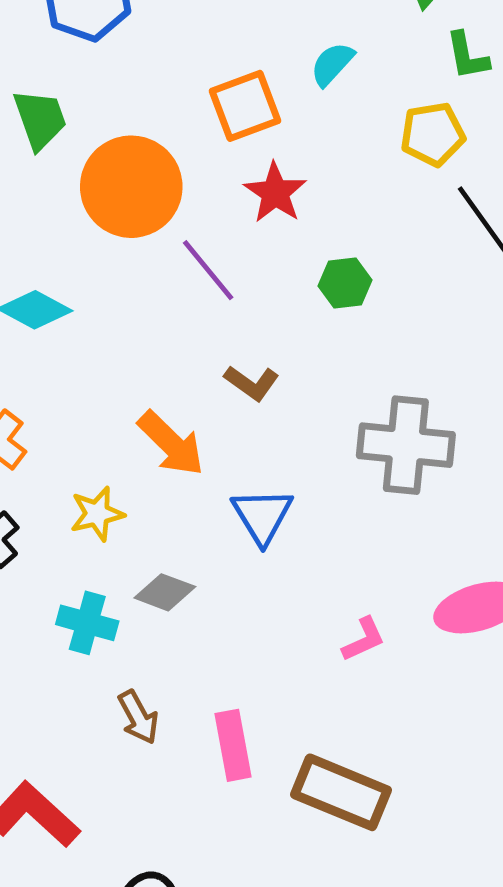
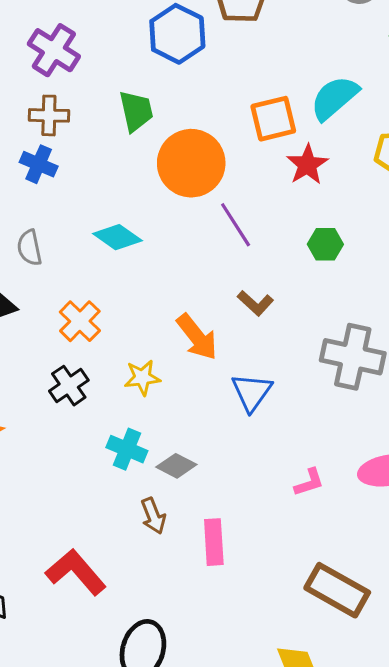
cyan semicircle: (332, 64) -> (334, 98), size x1.6
red star: (275, 193) -> (307, 165), moved
gray diamond: (165, 592) -> (176, 466), moved
brown rectangle: (341, 792) -> (337, 590), moved

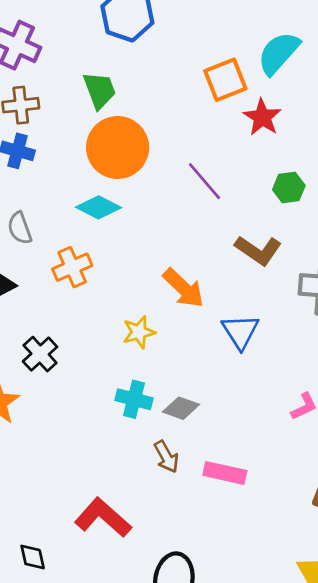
orange circle: (191, 163) -> (118, 147), moved
brown L-shape: (255, 303) -> (258, 250), moved, size x1.4
orange cross: (80, 321) -> (72, 267), moved, turned 30
black cross: (69, 386) -> (40, 354), moved
pink rectangle: (214, 542) -> (225, 473), turned -66

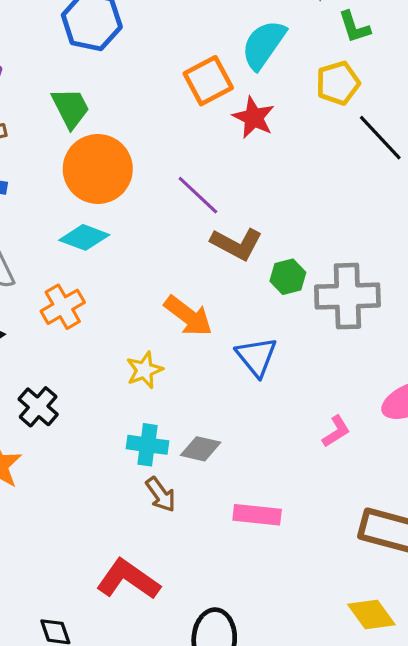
green hexagon: (289, 188) -> (288, 277), moved
brown L-shape: (258, 250) -> (237, 244), moved
brown arrow: (166, 457) -> (161, 495), moved

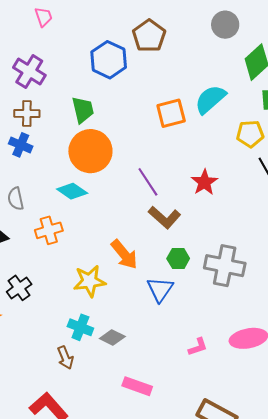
red star: (254, 117) -> (204, 182), moved
green hexagon: (288, 277) -> (178, 258), moved
yellow star: (144, 370) -> (90, 281), size x1.4
brown arrow: (161, 495) -> (65, 358), moved

